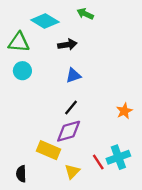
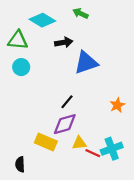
blue triangle: (73, 75) -> (86, 63), moved, size x1.6
red line: (98, 162) -> (93, 153), turned -32
yellow triangle: (72, 171) -> (79, 143), moved, turned 40

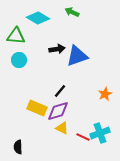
black arrow: (64, 42) -> (57, 49), moved
yellow rectangle: (46, 142) -> (37, 108), moved
yellow triangle: (79, 143) -> (62, 128), moved, turned 32

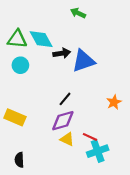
cyan diamond: (38, 18) -> (41, 39), moved, turned 30
yellow rectangle: (37, 108) -> (15, 117), moved
cyan cross: (100, 133) -> (98, 151), moved
red line: (83, 137) -> (90, 137), moved

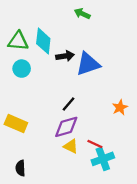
cyan diamond: (41, 39) -> (43, 41), turned 35

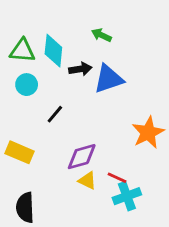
green arrow: (82, 14) -> (101, 35), moved
black line: (68, 104) -> (55, 114), moved
orange star: (120, 107) -> (148, 133), size x1.6
black semicircle: (20, 168) -> (25, 207), size x1.5

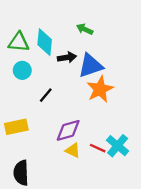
orange star: (148, 133) -> (100, 89), moved
yellow rectangle: (20, 152) -> (16, 127), turned -35
cyan cross: (127, 196) -> (118, 146), moved, turned -30

